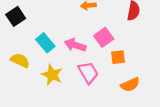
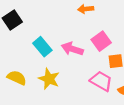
yellow semicircle: (20, 60) -> (17, 78), moved
pink trapezoid: (88, 73) -> (101, 81), moved, turned -30

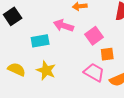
cyan rectangle: (42, 47) -> (40, 41), turned -60
pink arrow: (72, 49) -> (63, 26), moved

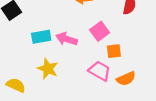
pink arrow: (63, 26) -> (67, 39), moved
yellow semicircle: (17, 69) -> (16, 85), moved

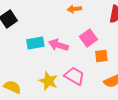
yellow star: (48, 69) -> (48, 81), moved
pink trapezoid: (100, 71) -> (74, 76), moved

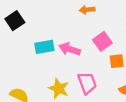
pink trapezoid: (74, 76) -> (87, 83), turned 40

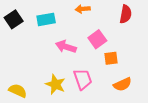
cyan rectangle: (44, 47) -> (46, 19), moved

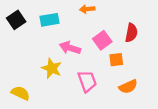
red semicircle: (126, 14) -> (131, 33), moved
yellow star: (55, 84) -> (52, 68), moved

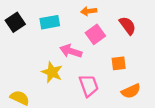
red semicircle: (131, 33) -> (128, 26), moved, turned -48
pink square: (102, 40) -> (95, 34), moved

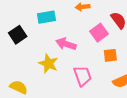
black square: (15, 22) -> (18, 35), moved
pink square: (95, 34) -> (99, 33), moved

